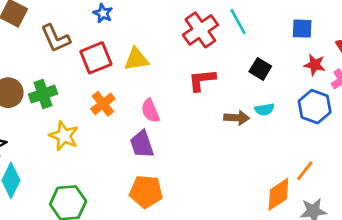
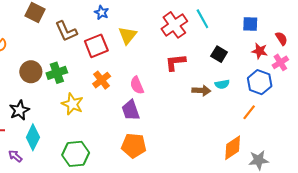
yellow triangle: (136, 59) -> (128, 35), moved, turned -42
orange line: (305, 171) -> (249, 112), moved

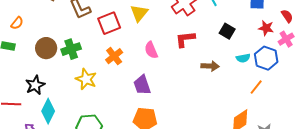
cyan semicircle: (222, 84) -> (243, 58), moved
pink semicircle: (137, 85) -> (151, 50), moved

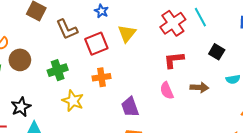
brown circle: (46, 48) -> (20, 60), moved
pink semicircle: (151, 50) -> (167, 91), moved
orange cross: (114, 56) -> (101, 77), turned 30

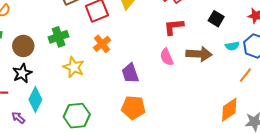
brown circle: (20, 60) -> (23, 46), moved
orange cross: (101, 77) -> (102, 44), turned -30
brown arrow: (199, 87) -> (199, 54), size x1.4

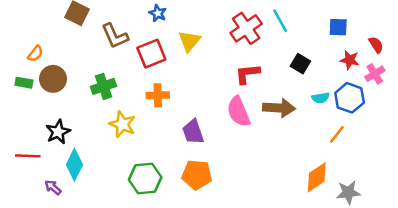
orange cross: (102, 44) -> (158, 95), turned 36
brown circle: (23, 46) -> (53, 79), moved
pink semicircle: (167, 57) -> (239, 112), size x1.4
green hexagon: (77, 116) -> (145, 179), moved

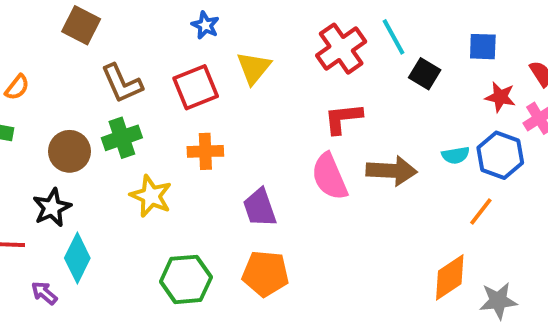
brown L-shape: (115, 36) -> (122, 83), moved
black square: (300, 64) -> (425, 74), moved
brown circle: (53, 79) -> (69, 151), moved

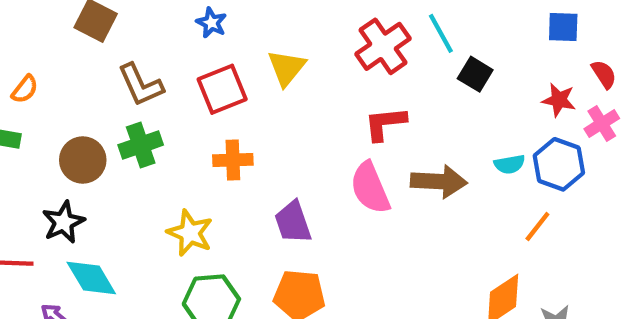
blue star: (205, 25) -> (211, 23), moved
blue square: (483, 47) -> (563, 27), moved
yellow star: (151, 196) -> (190, 233), moved
cyan diamond: (77, 258) -> (91, 278), turned -57

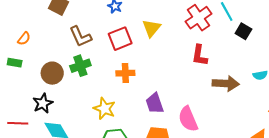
red L-shape: (385, 124) -> (200, 55), turned -75
pink semicircle: (370, 188) -> (188, 119), moved

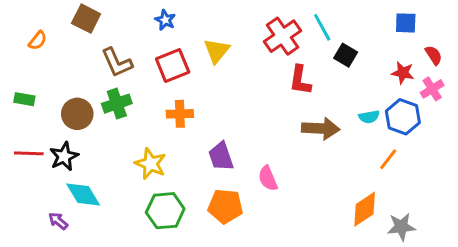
orange semicircle: (24, 39) -> (38, 41), moved
red L-shape: (200, 55) -> (300, 80), moved
pink semicircle: (188, 119) -> (268, 178), size x0.7
red line: (18, 123) -> (29, 153), moved

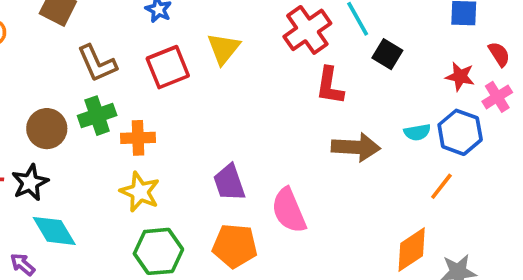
orange cross: (180, 114) -> (138, 138), moved
pink semicircle: (268, 178) -> (289, 210), size x1.4

